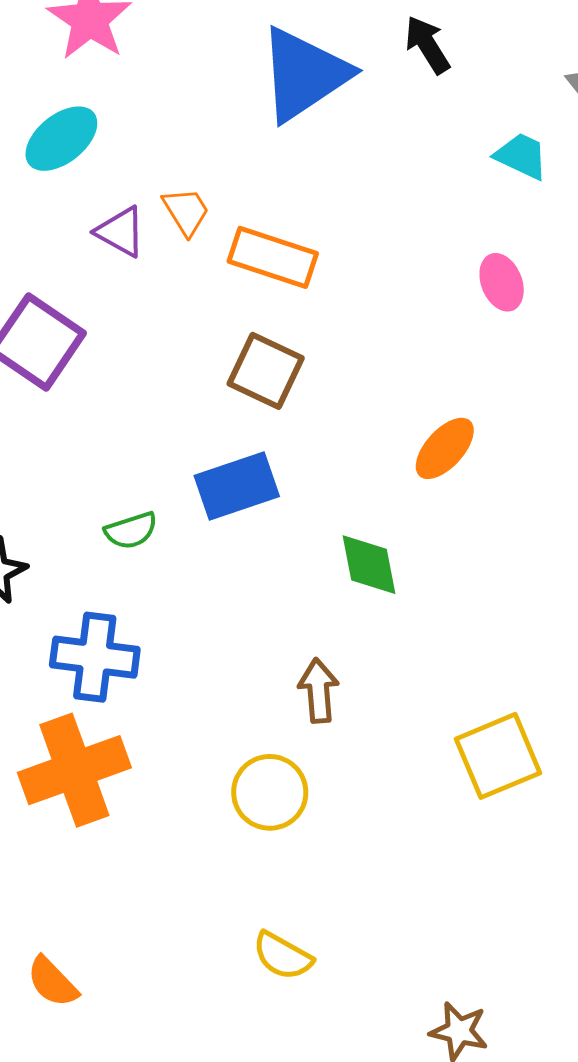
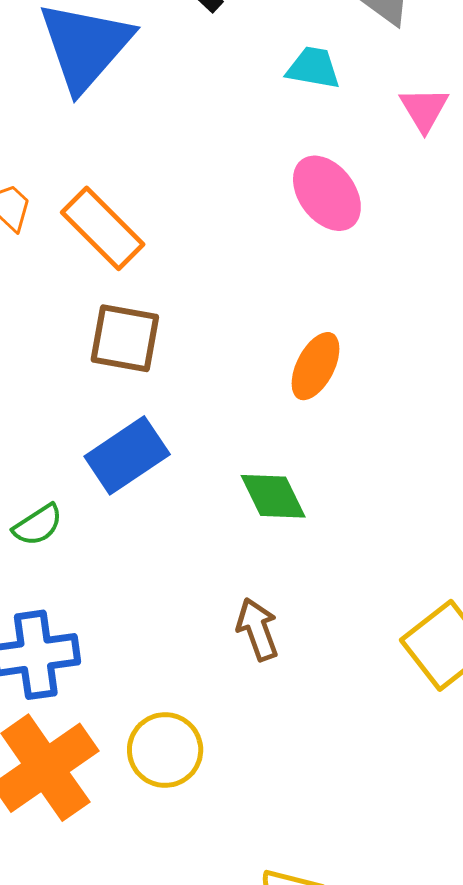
orange rectangle: (273, 257) -> (103, 228), turned 42
pink ellipse: (502, 282) -> (327, 193), size x1.4
yellow circle: (270, 792) -> (165, 750), moved

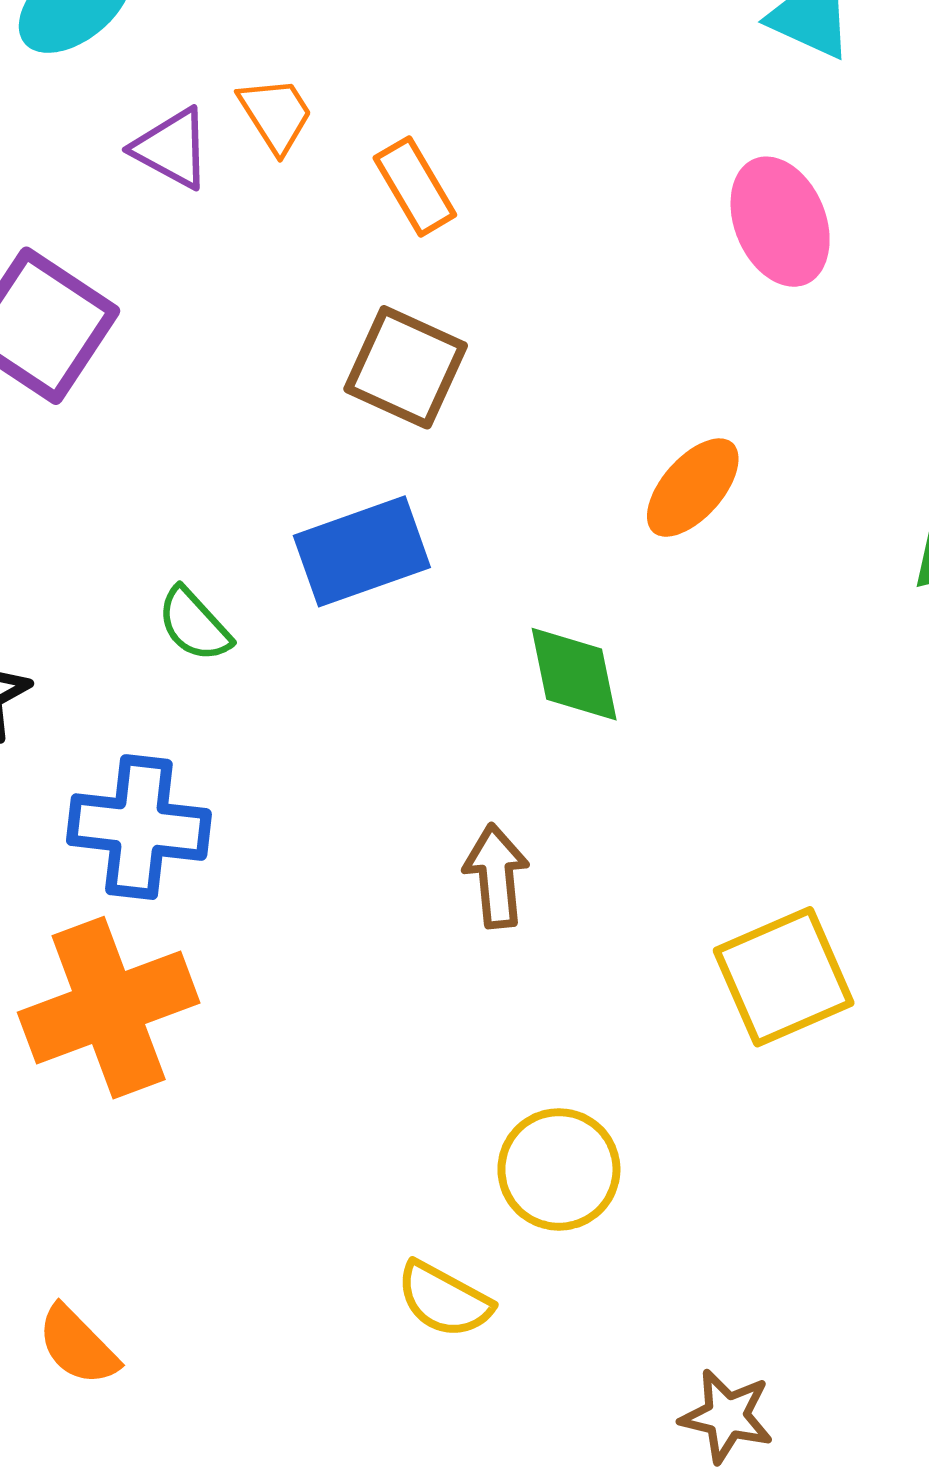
orange rectangle: (103, 228) -> (415, 186), size x0.7
green semicircle: (38, 525) -> (194, 625), turned 66
yellow circle: (165, 750) -> (559, 1169), moved

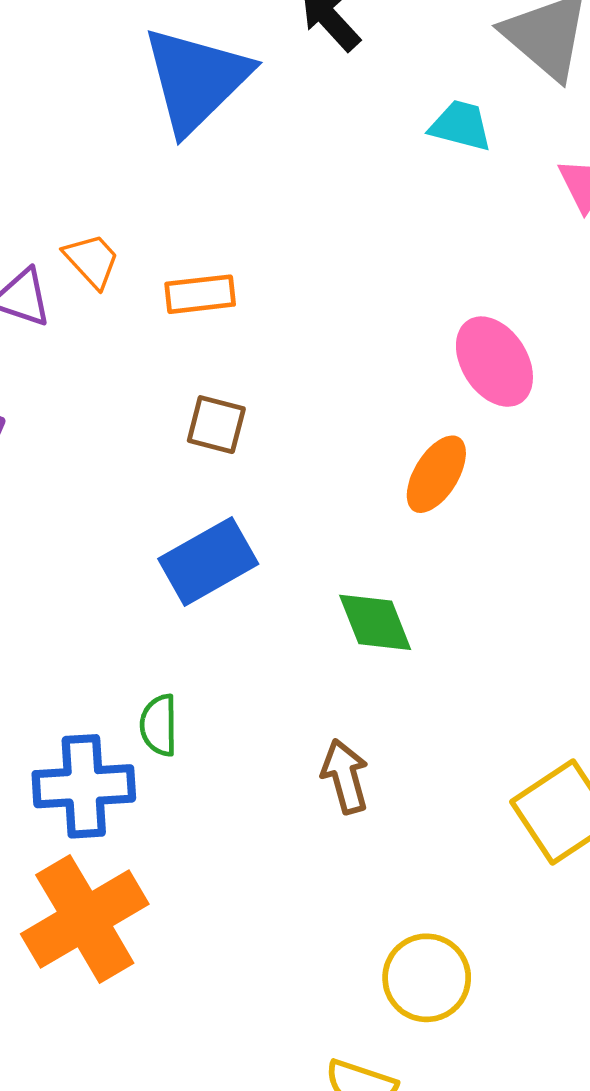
orange rectangle: (415, 186) -> (200, 294), turned -56
pink ellipse: (780, 222) -> (494, 362), moved
brown square: (406, 367) -> (216, 425), size x0.7
green semicircle: (194, 625) -> (159, 725), moved, turned 52

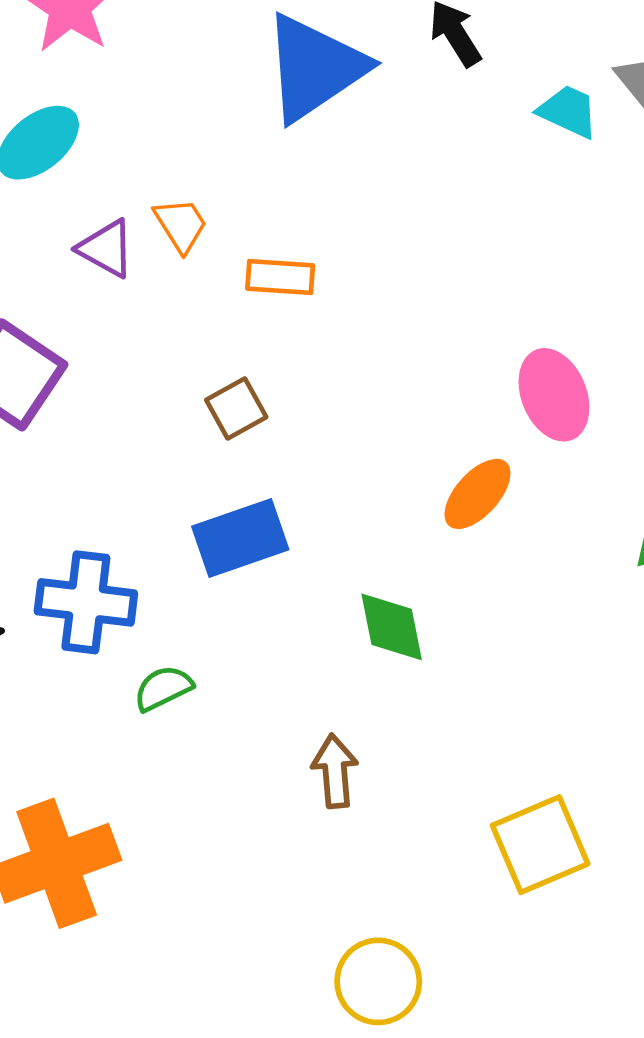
cyan trapezoid: (461, 126) -> (568, 111), moved
brown square: (216, 425) -> (236, 409), moved, turned 36
green semicircle: (159, 725) -> (163, 688), turned 54
blue cross: (84, 786) -> (86, 602), moved

